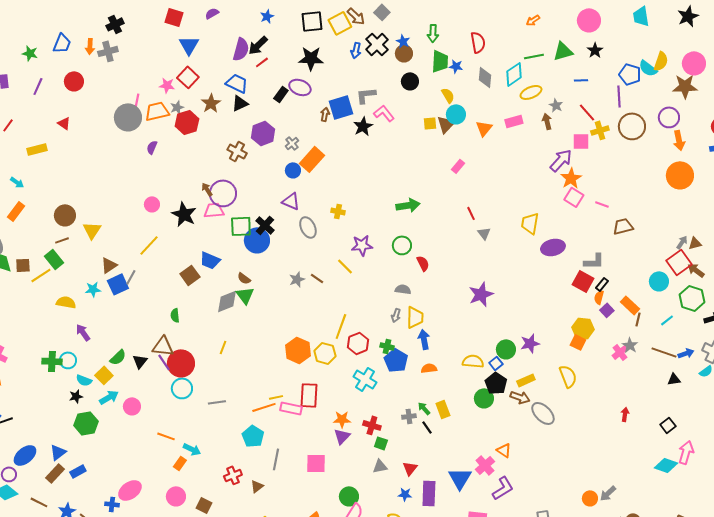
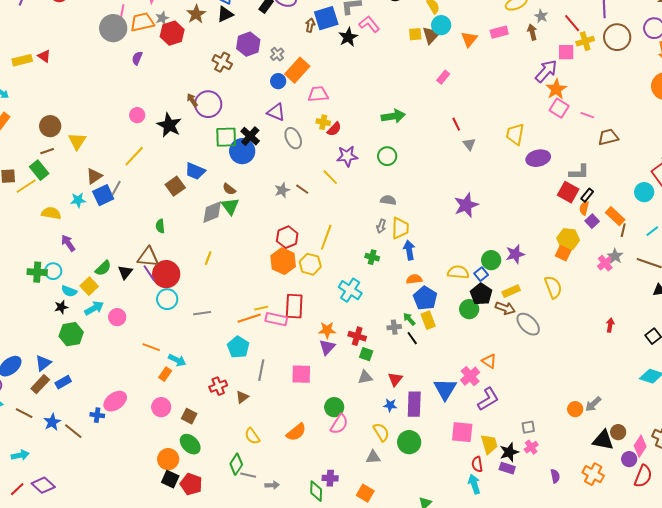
red triangle: (64, 123) -> (44, 56), moved
pink trapezoid: (214, 210) -> (318, 94), moved
red semicircle: (423, 263) -> (334, 129), moved, turned 70
red hexagon: (358, 343) -> (287, 237), moved
blue pentagon: (396, 360) -> (425, 298), moved

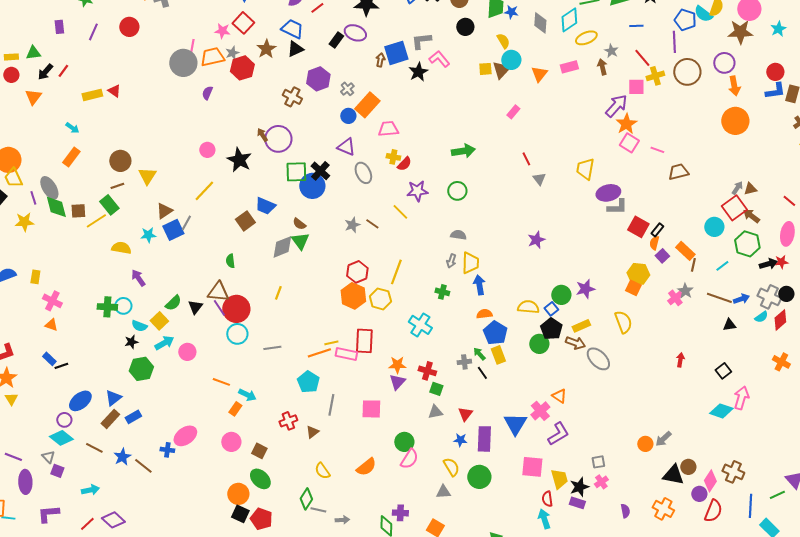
gray L-shape: (579, 172) -> (617, 207), moved
purple star: (466, 205) -> (536, 240), size x0.7

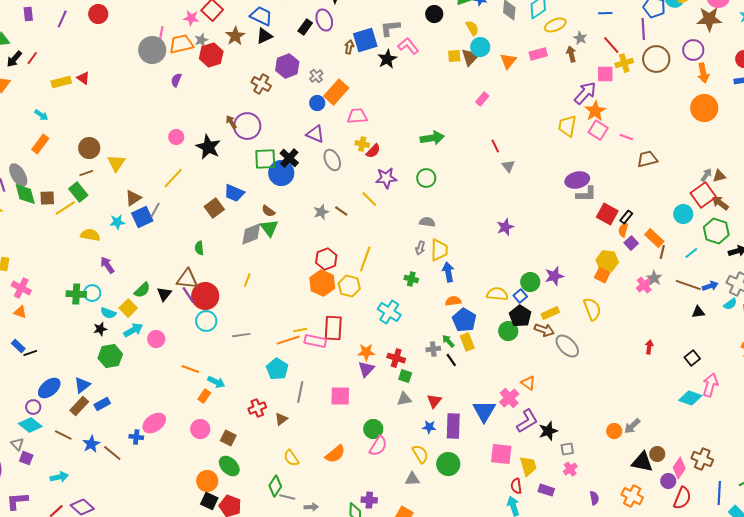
purple ellipse: (355, 33) -> (324, 20), turned 50
yellow trapezoid: (585, 169) -> (567, 126), moved
black star: (579, 487) -> (548, 431), moved

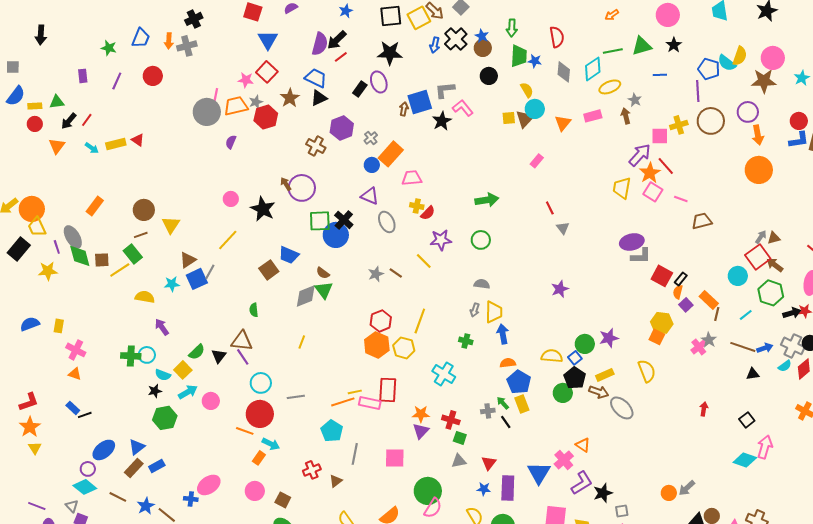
red line: (611, 45) -> (666, 166), moved
cyan arrow: (41, 115) -> (92, 148), moved
red circle: (205, 296) -> (260, 414), moved
green circle: (373, 429) -> (428, 491), size x1.4

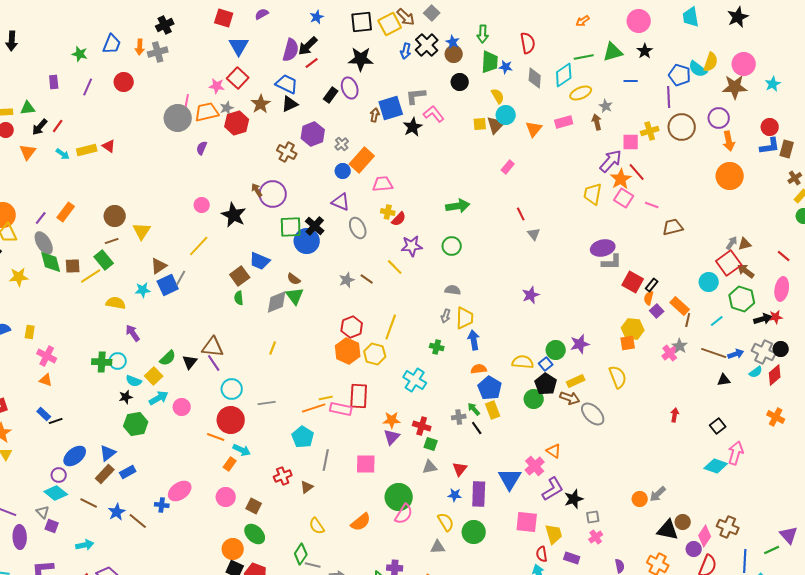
purple line: (57, 247) -> (41, 218), moved, turned 56
green semicircle: (254, 310) -> (239, 298), moved
orange square: (657, 337) -> (628, 343), turned -35

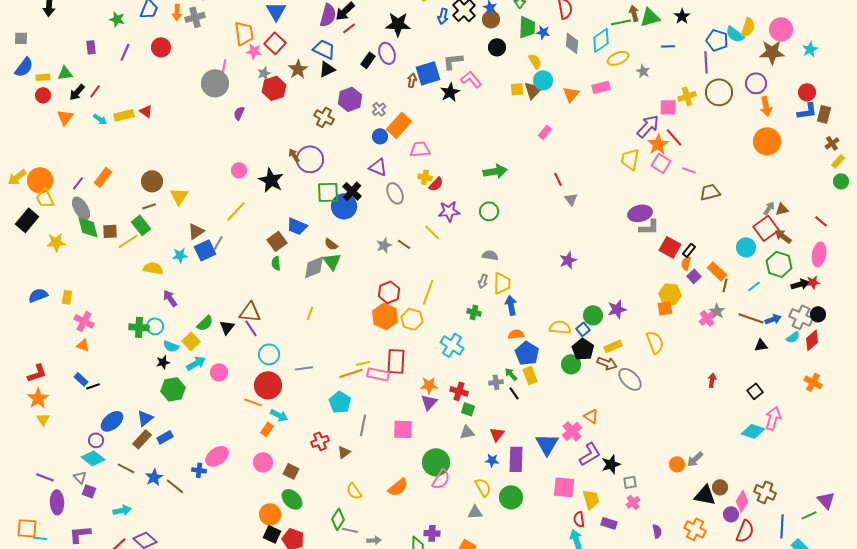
orange trapezoid: (207, 112) -> (244, 33), moved, turned 95
brown arrow: (597, 122) -> (634, 13), moved

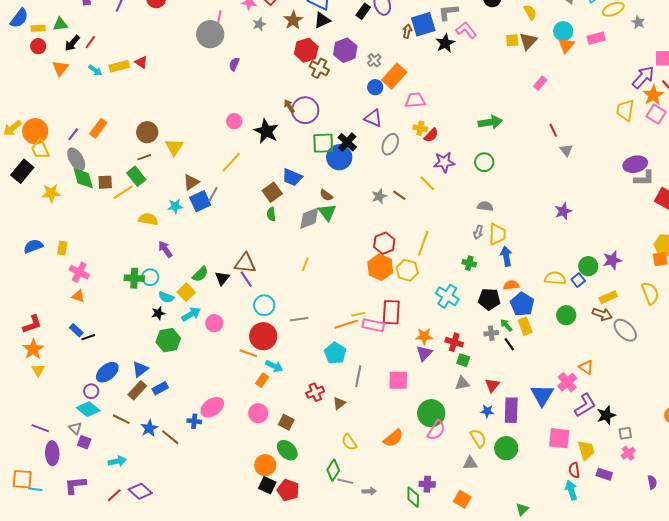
cyan circle: (543, 80) -> (563, 31), moved
red hexagon: (274, 88) -> (306, 50), moved
gray ellipse: (395, 193) -> (390, 144), turned 50
black pentagon: (583, 349) -> (489, 299), moved, turned -30

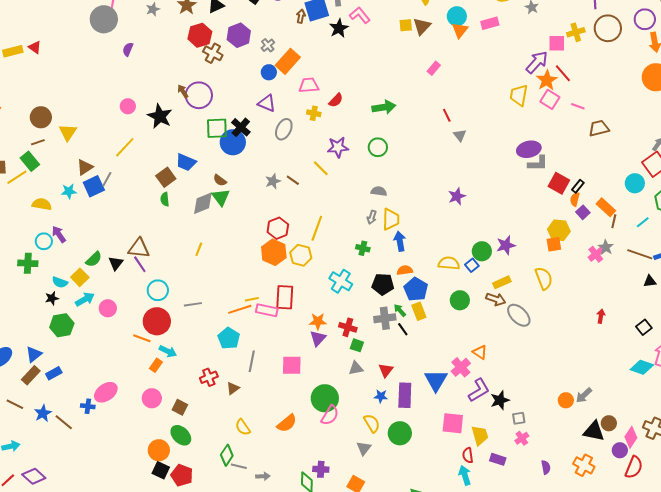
red semicircle: (431, 135) -> (336, 100), moved
cyan circle: (150, 277) -> (44, 241), moved
gray cross: (491, 333) -> (385, 318), size x1.5
gray triangle: (470, 463) -> (364, 448), turned -49

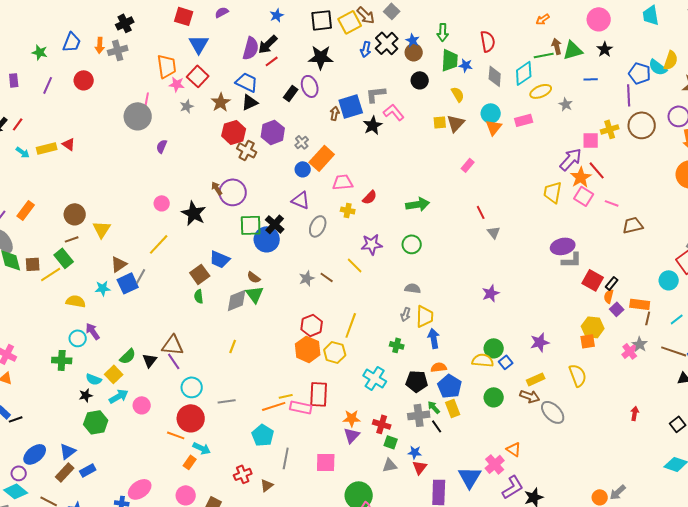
orange rectangle: (606, 207) -> (640, 304), turned -36
green circle: (482, 251) -> (494, 348), moved
blue star: (381, 396) -> (415, 452), moved

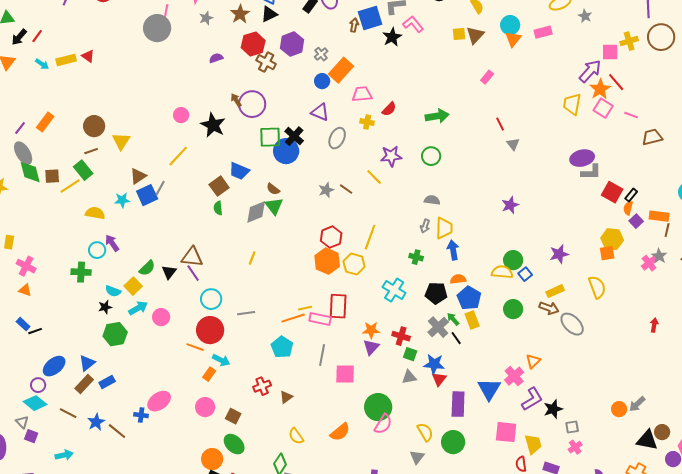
purple semicircle: (162, 146) -> (216, 58), moved, turned 48
gray cross: (419, 415) -> (438, 327), turned -35
orange triangle: (514, 449) -> (533, 361), turned 42
blue star: (415, 452) -> (434, 364), size x1.5
gray line: (286, 458) -> (322, 355), moved

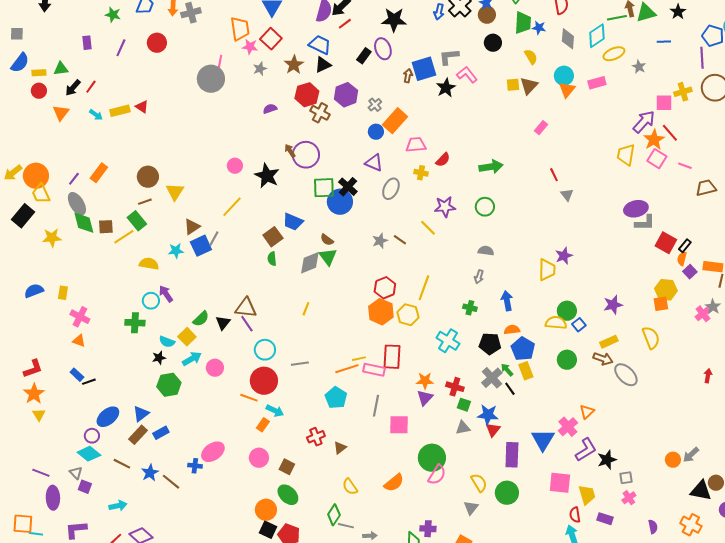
yellow trapezoid: (444, 228) -> (547, 270), moved

